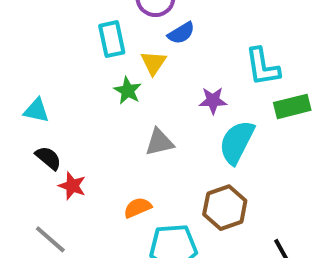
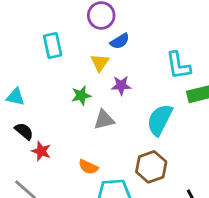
cyan rectangle: (112, 39) -> (53, 45), moved
green star: (128, 91) -> (81, 95), moved, turned 30
purple star: (213, 100) -> (121, 85), moved
orange semicircle: (138, 208) -> (88, 167), turned -132

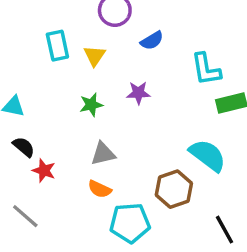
blue semicircle: (120, 41) -> (152, 41), moved
yellow triangle: (100, 63) -> (95, 56), moved
gray triangle: (104, 120) -> (103, 154), moved
cyan semicircle: (160, 120) -> (208, 155), moved, turned 100

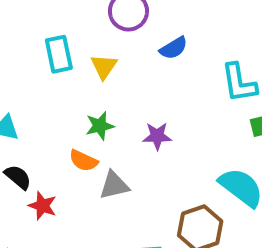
purple star: (138, 93) -> (157, 136), moved
orange semicircle: (100, 189) -> (83, 161), moved

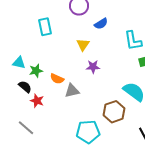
yellow triangle: (104, 66) -> (83, 45), moved
green star: (100, 126) -> (36, 71), moved

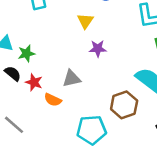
orange semicircle: (57, 79) -> (53, 100), moved
red star: (37, 101) -> (34, 82), moved

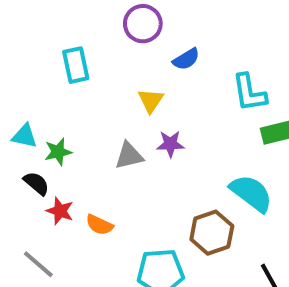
gray triangle: (72, 79) -> (129, 156), moved
red star: (34, 82) -> (60, 211), moved

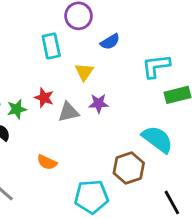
cyan rectangle: (76, 65) -> (51, 46), moved
cyan L-shape: (249, 93) -> (156, 66), turned 92
red star: (60, 211) -> (44, 98), moved

